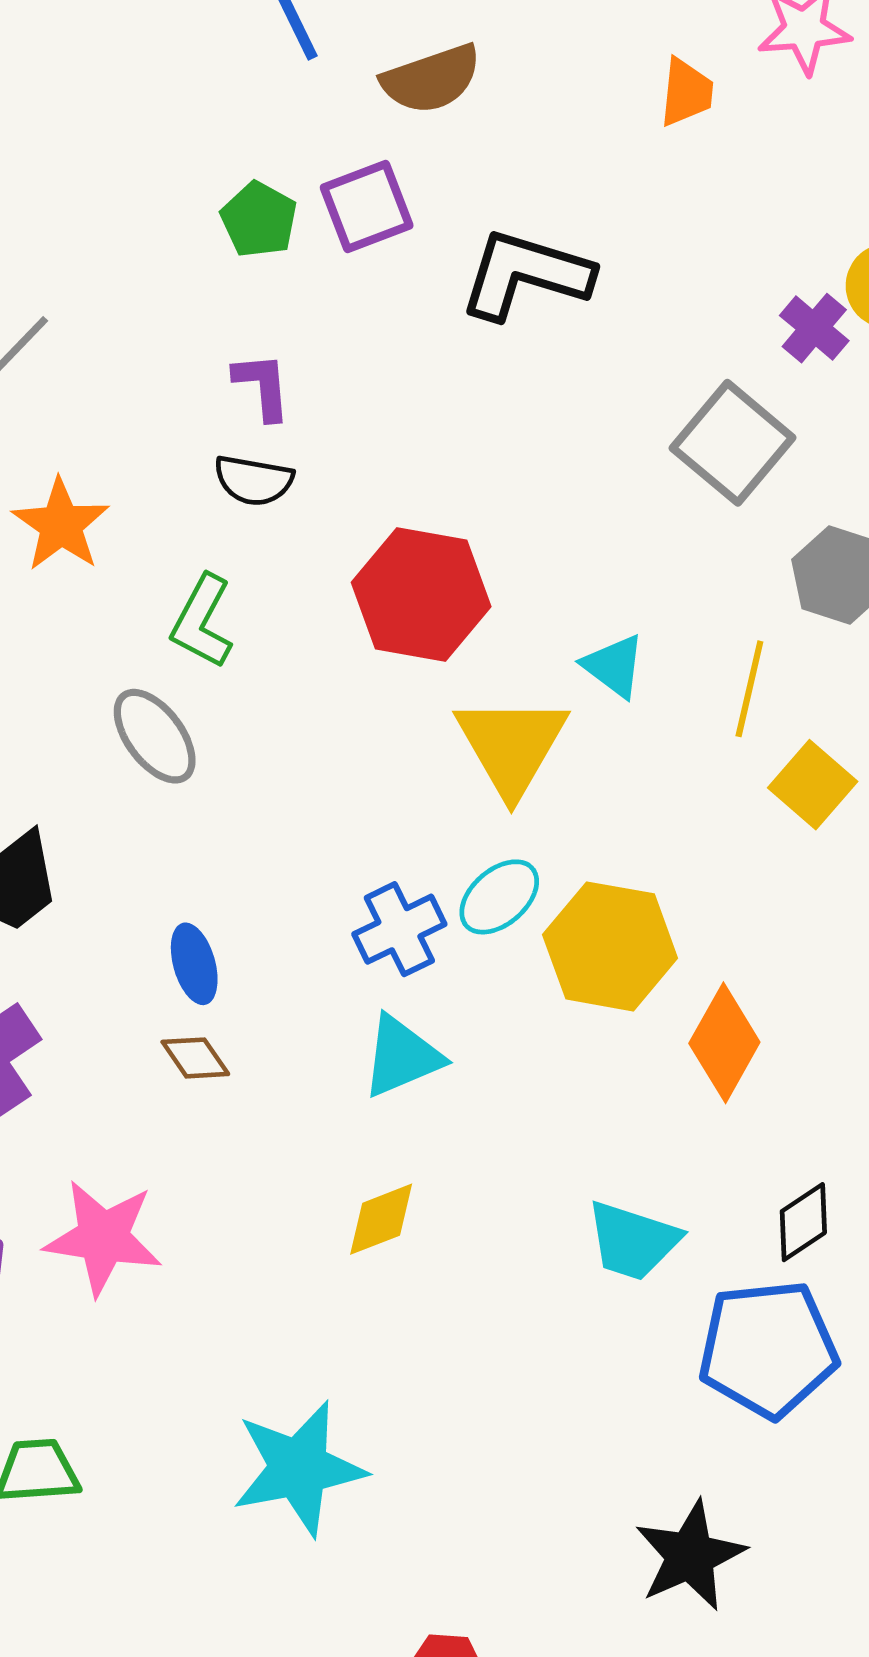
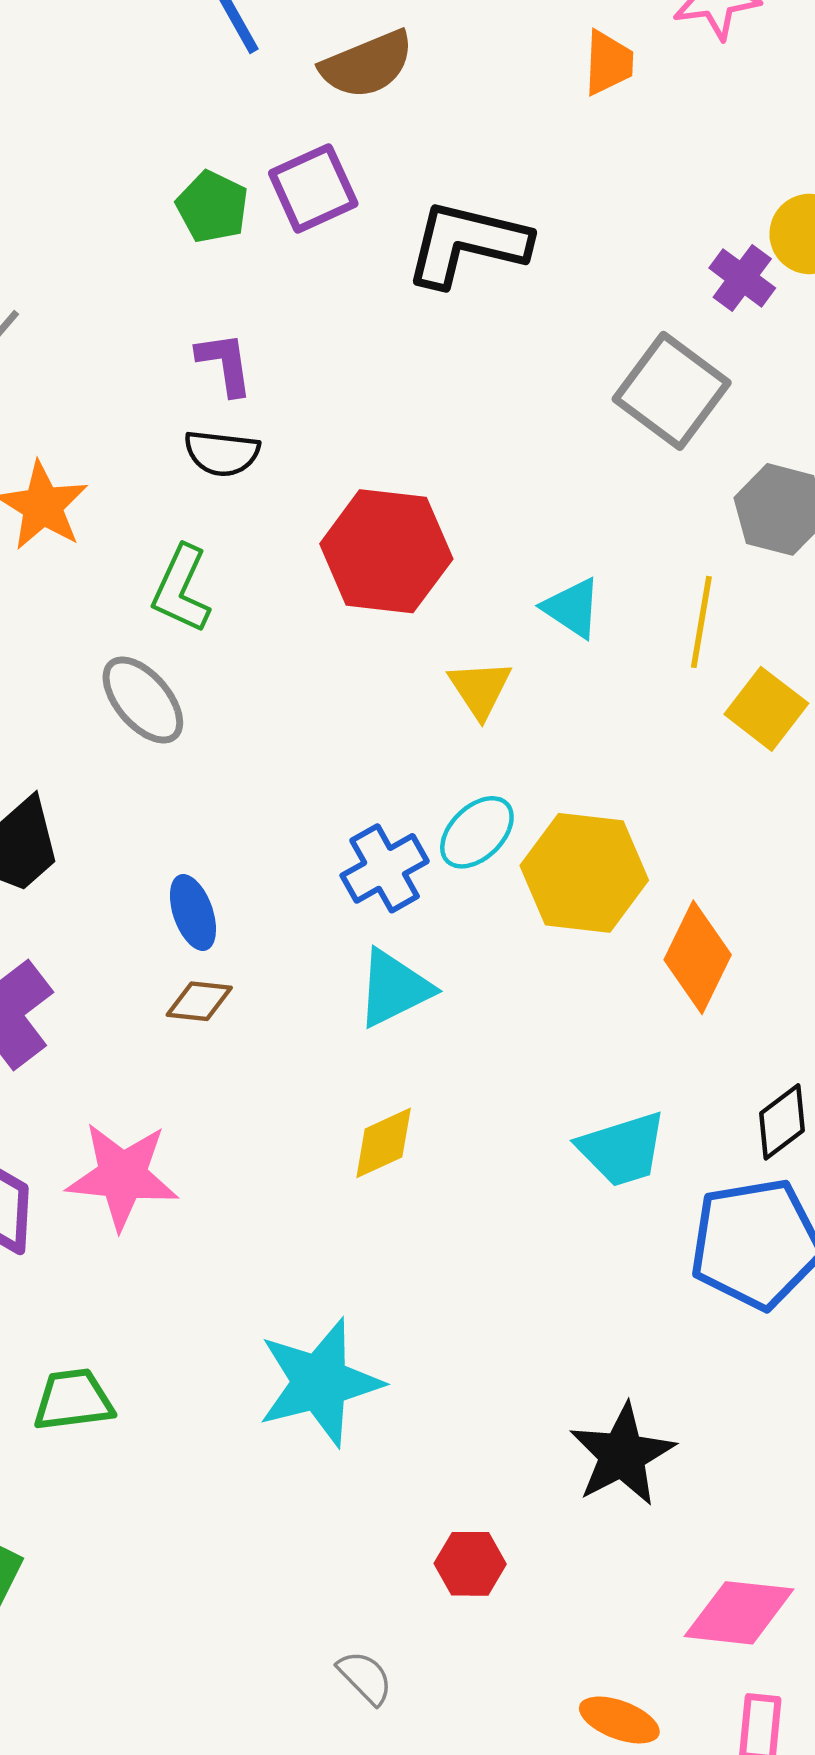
yellow triangle: (511, 746) -> (480, 689), size x0.6
brown diamond: (195, 1058) -> (199, 1001), turned -46
cyan trapezoid: (633, 1241) -> (622, 1149), turned -32
black star: (690, 1556) -> (622, 1455), moved

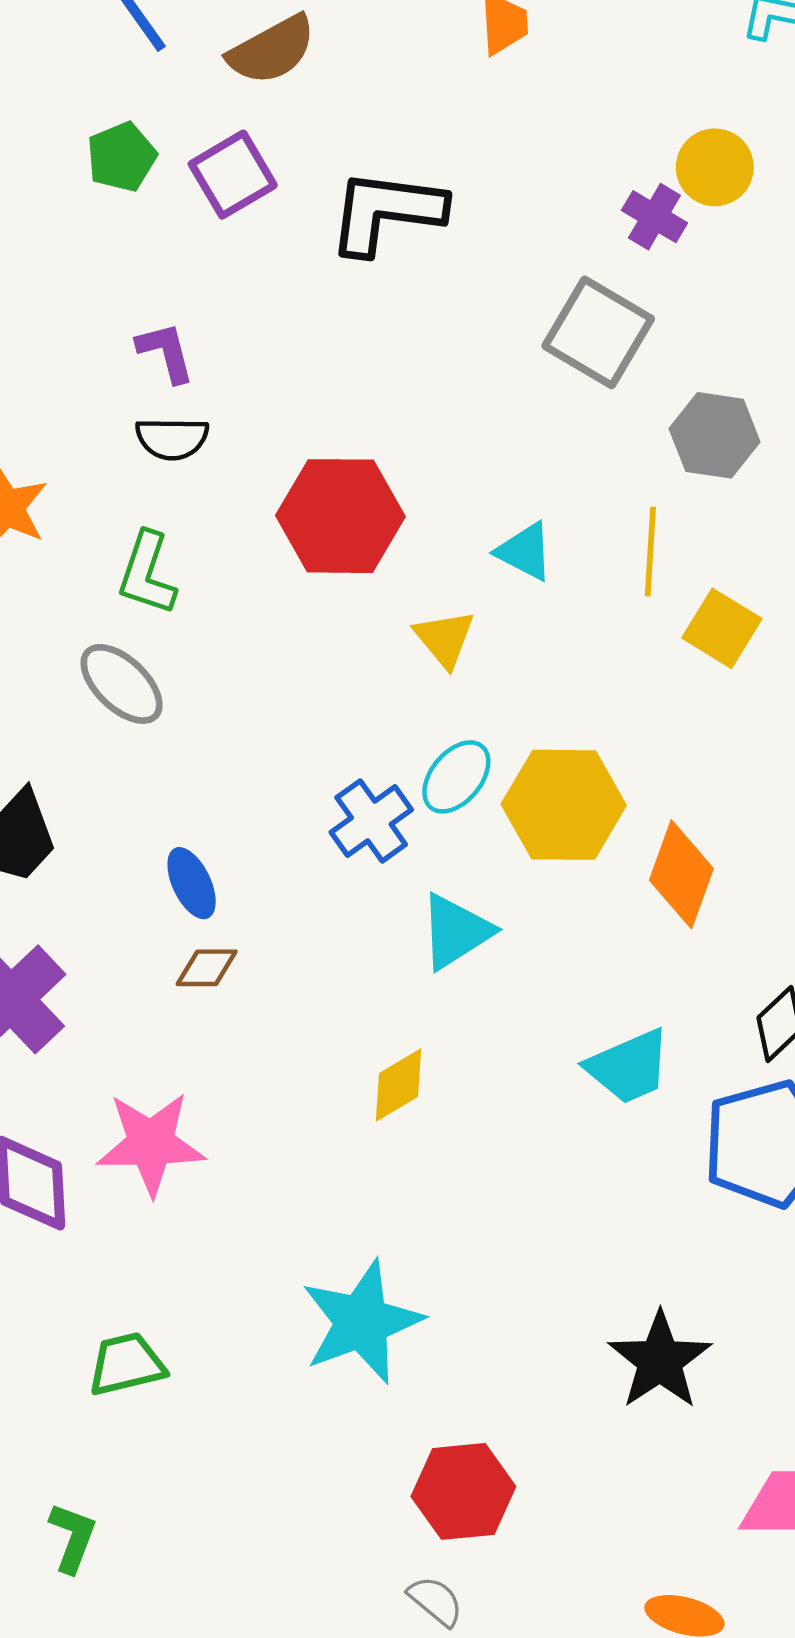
green pentagon: (212, 207) -> (122, 157), moved, turned 30
cyan triangle: (394, 988) -> (456, 931), moved
red hexagon: (470, 1564) -> (463, 1491), moved, size x1.5

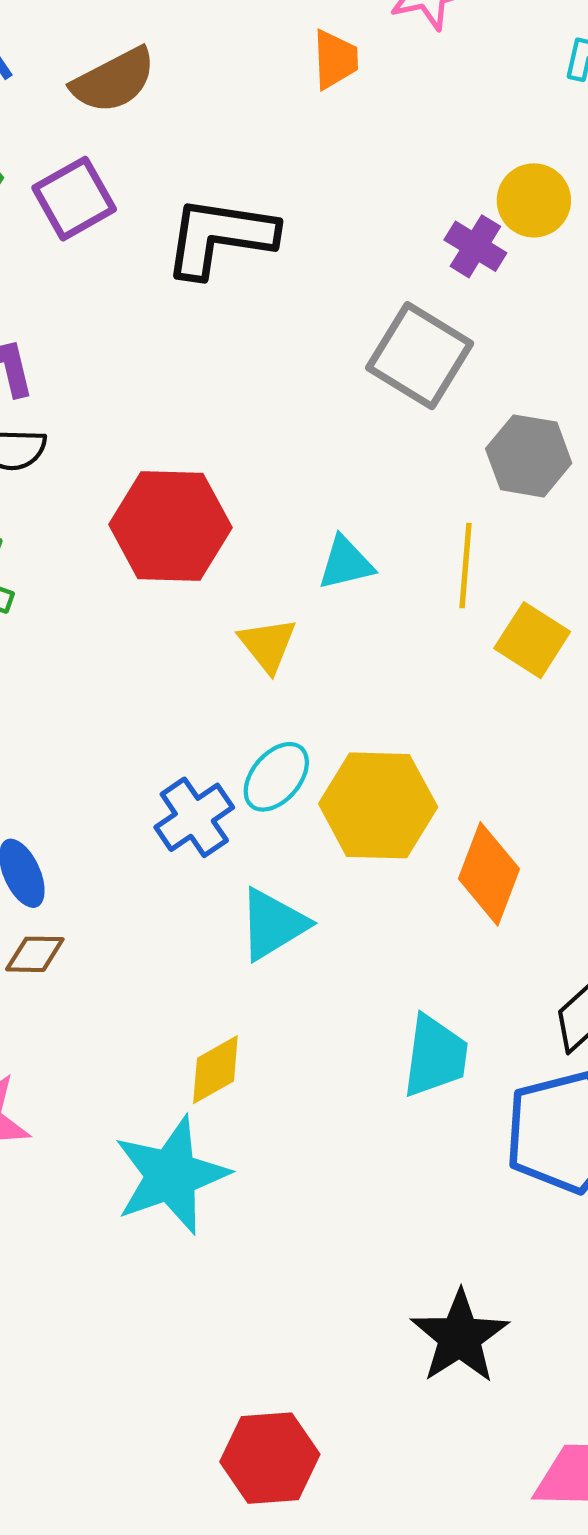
cyan triangle: (525, 551) -> (346, 563), turned -42
cyan trapezoid: (629, 1067) -> (435, 1056), turned -60
cyan star: (362, 1322) -> (171, 1175), moved

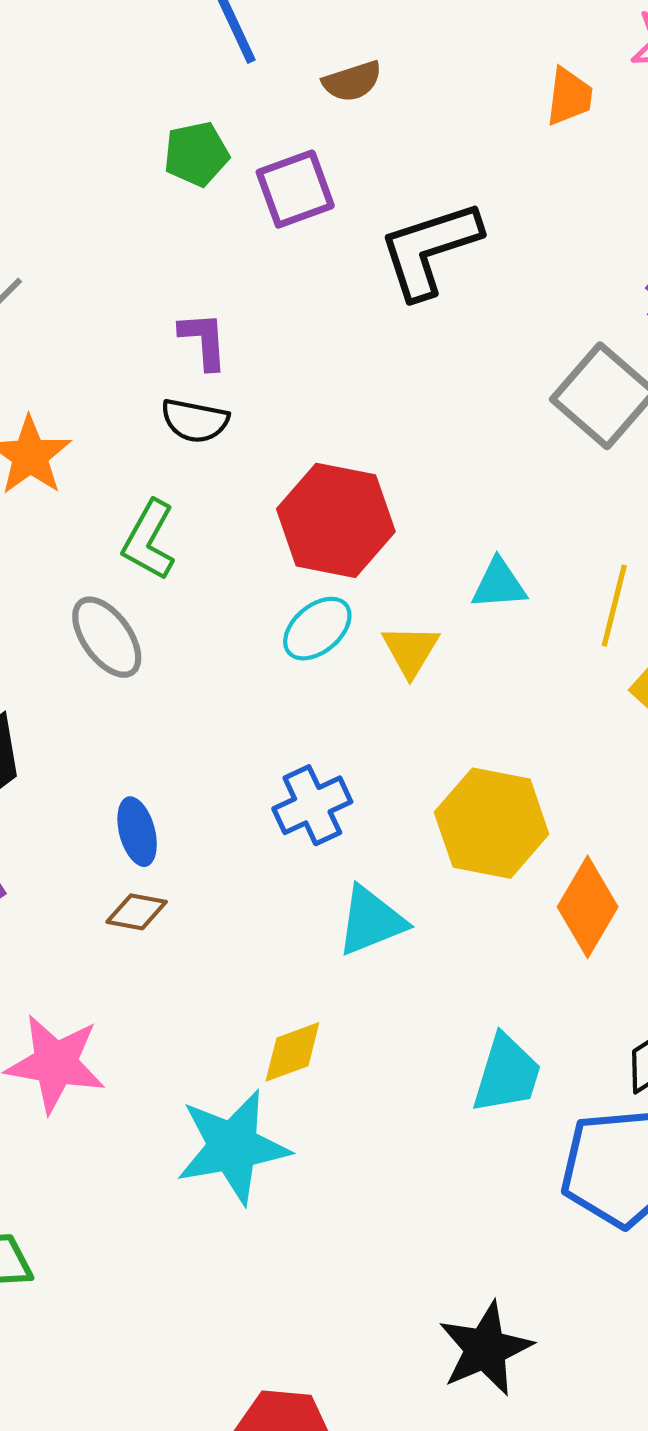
brown semicircle: (114, 80) -> (352, 81), size x0.7
black L-shape: (220, 237) -> (430, 249), turned -36
cyan ellipse: (276, 777) -> (317, 629), moved

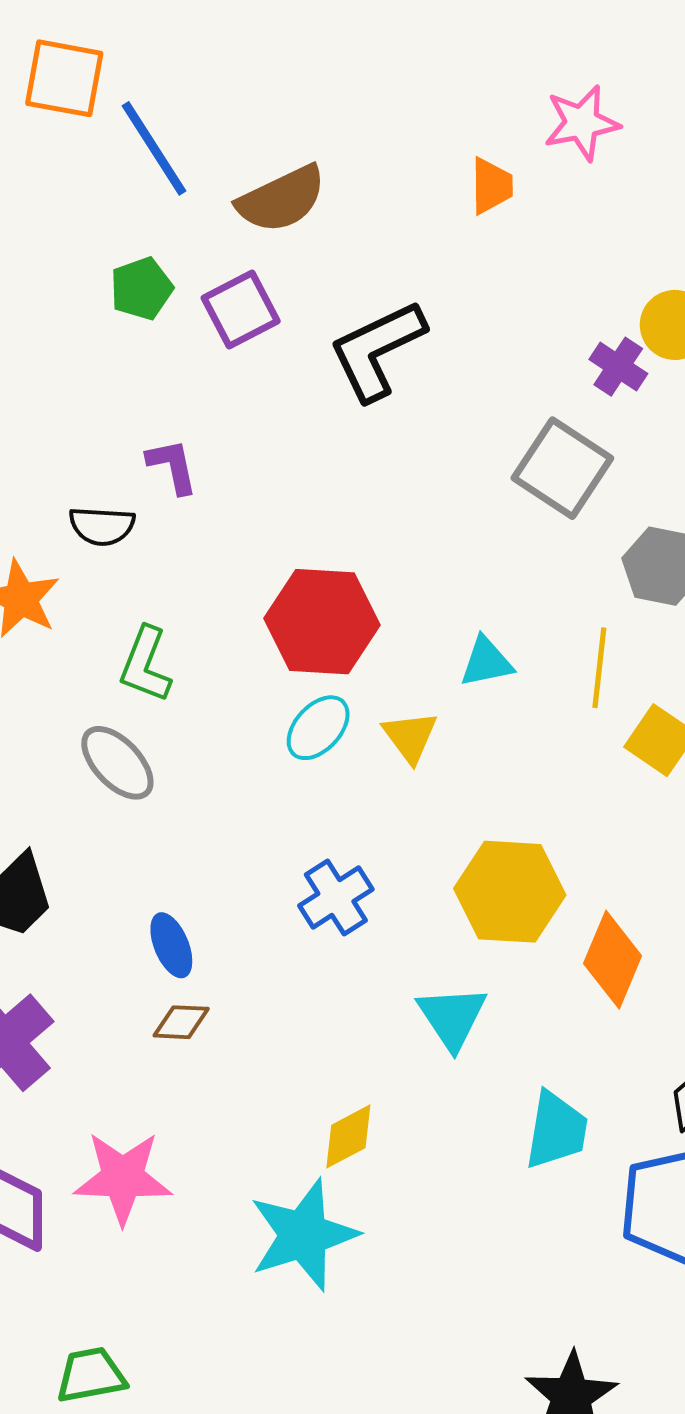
brown semicircle: (352, 81) -> (282, 199), size x1.6
black semicircle: (195, 421) -> (102, 526), moved
cyan triangle: (371, 921) -> (452, 1017), moved, turned -34

